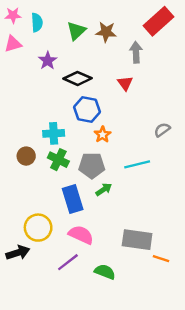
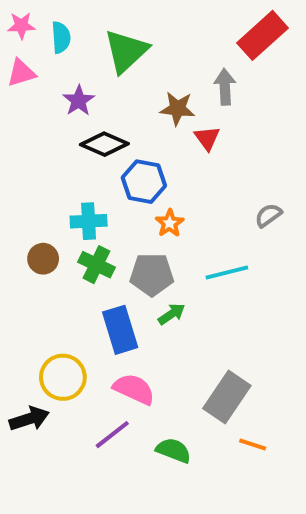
green triangle: (76, 31) -> (126, 51), size x1.4
brown star: (106, 32) -> (177, 109), moved
black diamond: (77, 78) -> (104, 144), moved
gray rectangle: (137, 240) -> (227, 397), turned -64
orange line: (161, 259) -> (253, 444), moved

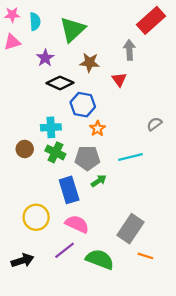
brown star: (177, 109) -> (90, 62), moved
black arrow: (29, 419) -> (22, 260), moved
green semicircle: (174, 450) -> (100, 259), size x1.4

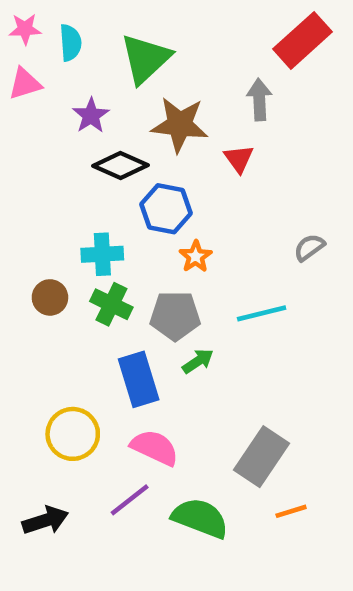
brown star: (90, 62) -> (180, 125), size x1.4
orange line: (145, 256) -> (291, 511), turned -35

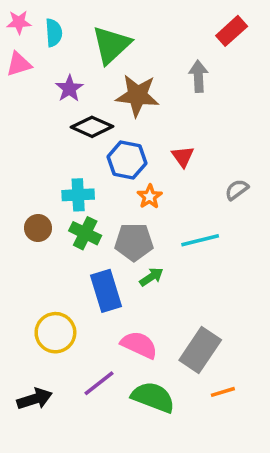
red rectangle: (302, 40) -> (232, 31), size x0.7
red triangle: (239, 159) -> (183, 156), moved
pink semicircle: (155, 448) -> (139, 345), moved

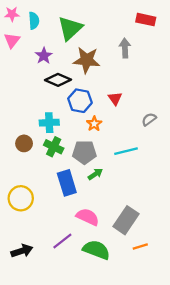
red rectangle: (232, 31) -> (146, 20), turned 54
pink triangle: (19, 64) -> (12, 40), turned -35
yellow circle: (55, 333) -> (21, 198), moved

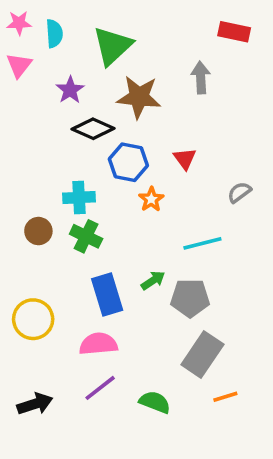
gray pentagon: (84, 152) -> (190, 298), moved
pink semicircle: (88, 217) -> (98, 344), moved, turned -30
green semicircle: (96, 250) -> (155, 402), size x0.7

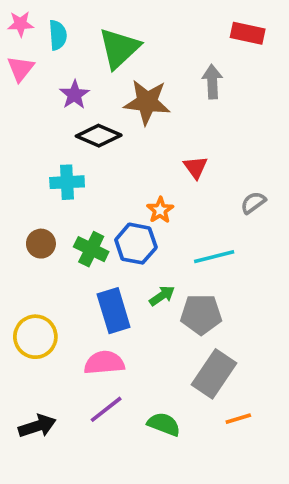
blue hexagon: (128, 162) -> (136, 244), moved
cyan cross: (79, 198) -> (67, 182), moved

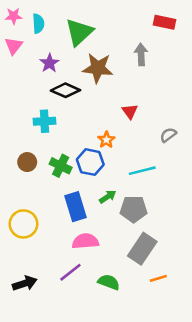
pink semicircle: (104, 363) -> (85, 241), moved

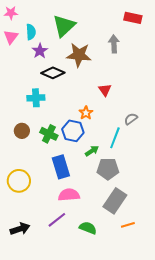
cyan semicircle: (38, 23) -> (31, 32), moved
gray semicircle: (168, 135) -> (131, 119), moved
cyan line: (142, 171) -> (115, 138), turned -55
green arrow: (108, 197) -> (92, 151), moved

